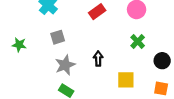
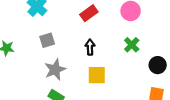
black arrow: (98, 59) -> (90, 47), moved
yellow square: (126, 80) -> (97, 75), moved

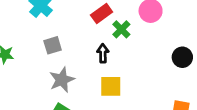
green cross: (132, 45) -> (121, 29), moved
black circle: (158, 65) -> (182, 57), moved

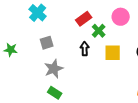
yellow square: (111, 86) -> (113, 53), moved

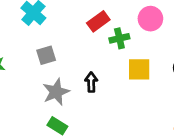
green cross: (99, 31) -> (119, 38), turned 32
black arrow: (85, 49) -> (91, 82), moved

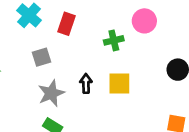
red rectangle: (98, 21) -> (67, 24), moved, turned -35
yellow square: (139, 69) -> (119, 83), moved

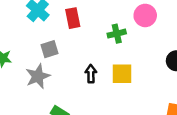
red rectangle: (67, 24) -> (73, 18), turned -30
gray star: (51, 93) -> (38, 76), moved

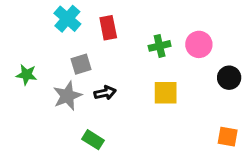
pink circle: (145, 15) -> (199, 44), moved
black arrow: (91, 74) -> (105, 93), moved, turned 78

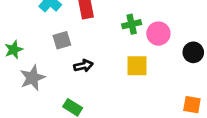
pink circle: (199, 44) -> (158, 34), moved
green star: (27, 75) -> (14, 50), turned -30
gray star: (67, 96) -> (32, 78), moved

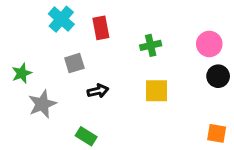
pink circle: (158, 34) -> (209, 44), moved

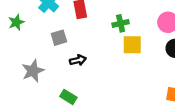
green star: (22, 73) -> (16, 22), moved
yellow square: (157, 91) -> (132, 45), moved

